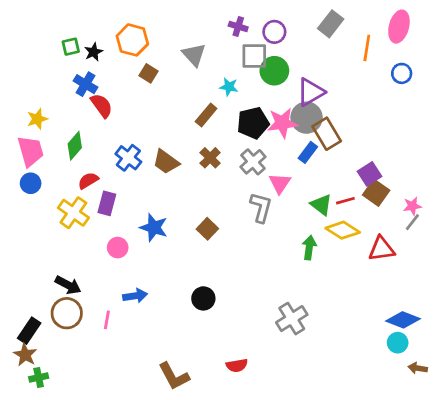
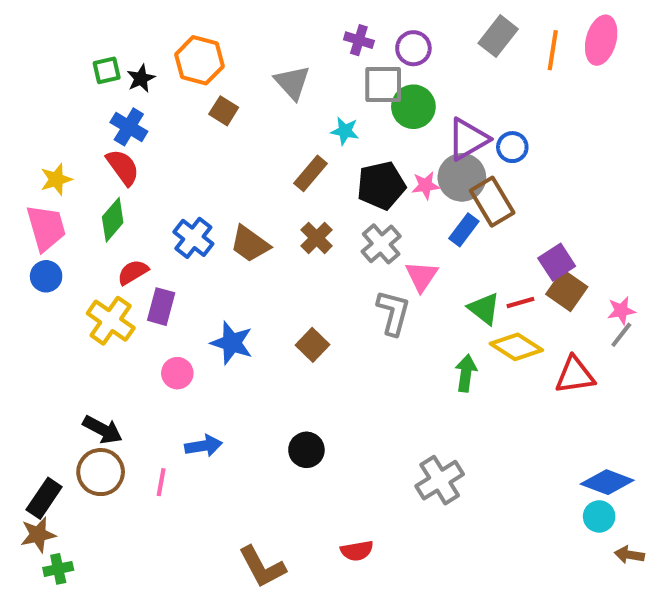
orange line: (367, 48) -> (553, 50), moved
blue circle: (402, 73) -> (512, 147), moved
red semicircle: (102, 106) -> (123, 167), moved
pink star: (282, 123) -> (426, 185), size x0.6
brown star: (25, 355) -> (38, 535), turned 30

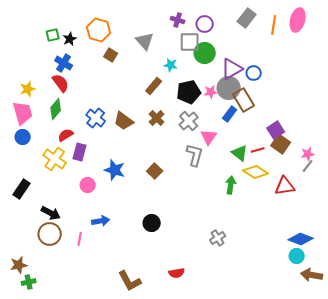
gray cross: (440, 480) -> (218, 238), size x0.7
black rectangle: (44, 498) -> (22, 189), moved
brown arrow: (629, 555) -> (312, 275), size x1.5

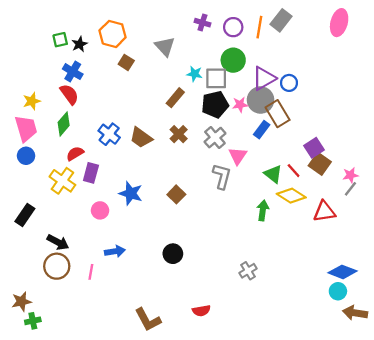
orange line: (274, 25) -> (259, 27), moved
gray square: (190, 42) -> (216, 78), moved
red line: (258, 150) -> (294, 171), turned 64

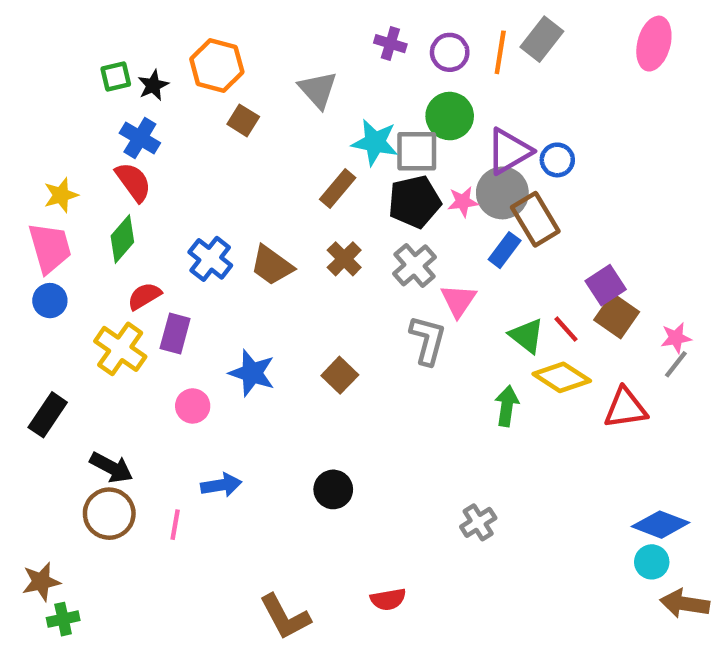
cyan star: (195, 74) -> (375, 142), size x1.5

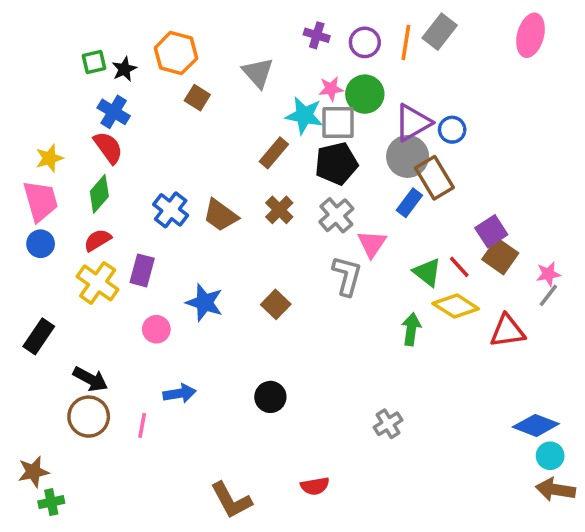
pink star: (463, 202) -> (331, 89), moved
red semicircle: (144, 296) -> (98, 240), moved
cyan circle: (652, 562) -> (550, 456), moved

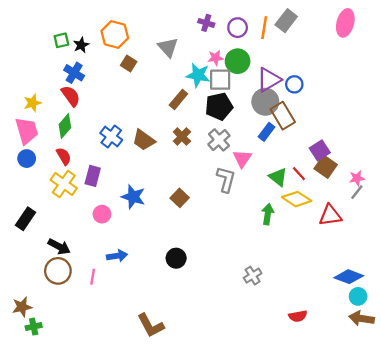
red semicircle: (98, 240) -> (64, 156), turned 90
red semicircle: (315, 486) -> (298, 316), moved

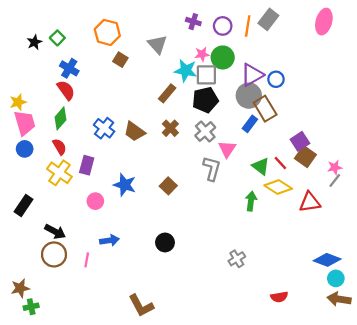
green square: (61, 40) -> (57, 38), turned -32
black star: (81, 45) -> (34, 42), moved
yellow star: (32, 103) -> (18, 102), moved

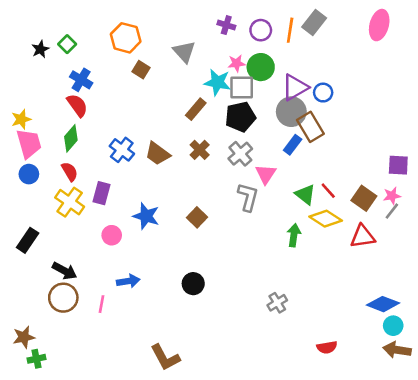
purple square: (300, 141) -> (398, 165), moved, turned 36
brown square: (305, 157) -> (364, 198), moved

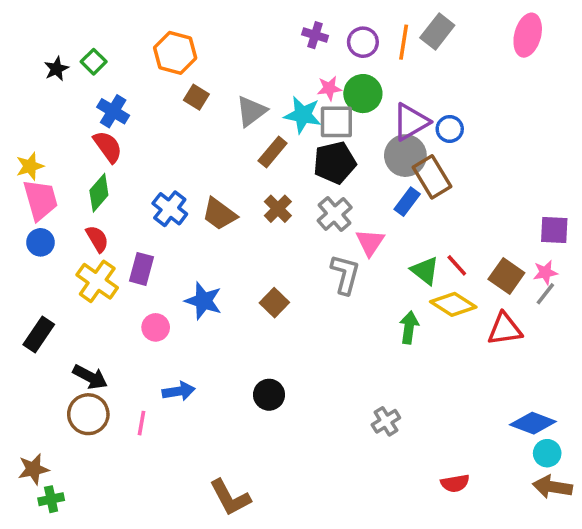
gray triangle: (184, 52) -> (251, 111), moved, turned 35

